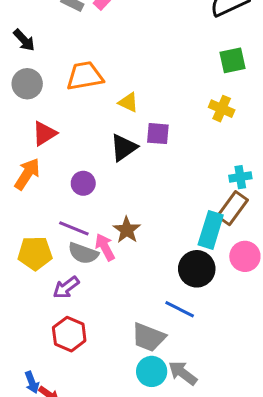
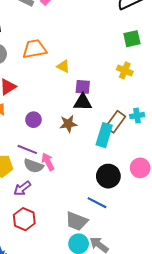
black triangle: (124, 148) -> (83, 102), moved, turned 36
brown rectangle: (233, 208) -> (116, 122), moved
brown star: (127, 230) -> (68, 124), moved, turned 30
cyan rectangle: (211, 230) -> (104, 135), moved

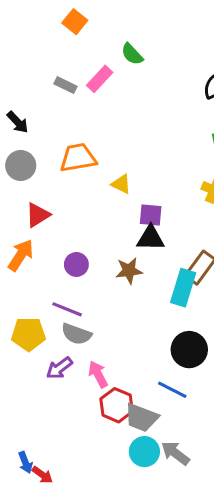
pink arrow: (48, 162) -> (98, 374), moved
red hexagon: (24, 219) -> (117, 405), moved

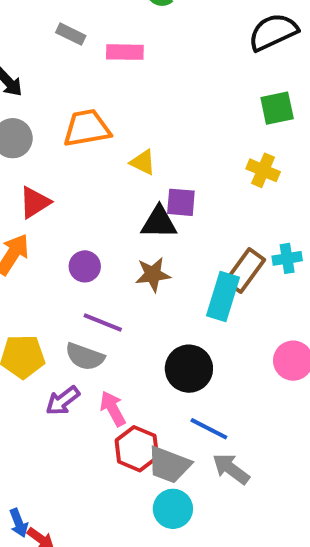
pink rectangle: (100, 79) -> (125, 52), moved, turned 48
black triangle: (151, 238) -> (159, 222), moved
purple line: (67, 309) -> (103, 323), moved
black circle: (189, 350) -> (189, 369), moved
gray arrow: (175, 453) -> (231, 469), moved

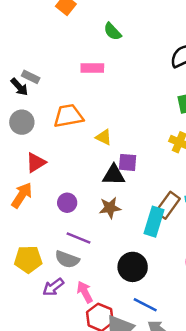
gray rectangle: (71, 34) -> (31, 77), moved

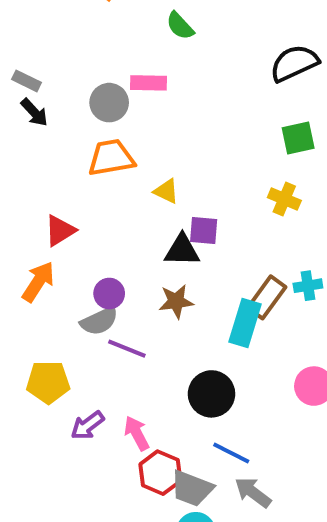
gray rectangle: (31, 77) -> (26, 81), moved
gray circle: (22, 122) -> (109, 103), moved
gray semicircle: (67, 259) -> (99, 321), moved, turned -45

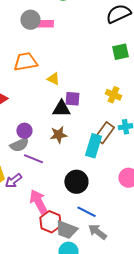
gray circle: (109, 103) -> (30, 20), moved
yellow cross: (284, 199) -> (113, 95), moved
purple arrow: (87, 425) -> (13, 181), moved
pink arrow: (137, 433) -> (38, 202), size x1.4

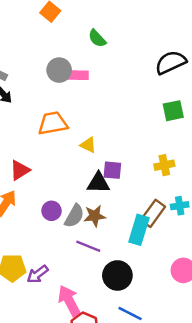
yellow cross: (113, 95) -> (164, 165), turned -35
gray semicircle: (19, 145) -> (74, 216), moved, turned -36
purple line: (33, 159) -> (88, 246), moved

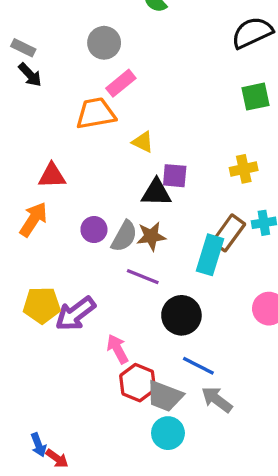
pink rectangle: (77, 75) -> (121, 83), moved, turned -40
red triangle: (20, 170) -> (52, 176), turned 30
purple arrow: (38, 274) -> (75, 314), size x1.4
pink arrow: (69, 301) -> (118, 349), size x0.7

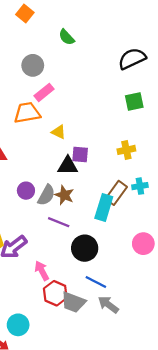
brown star: (151, 236) -> (64, 195), turned 30
cyan circle: (168, 433) -> (18, 325), moved

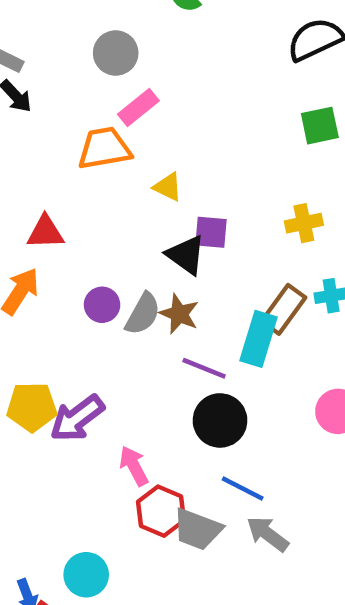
black triangle: (68, 166) -> (186, 255), turned 35
purple line: (59, 222) -> (204, 368), moved

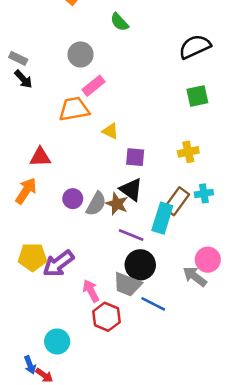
black triangle: (186, 255) -> (131, 190), moved
gray trapezoid: (197, 529) -> (127, 284), moved
gray arrow: (268, 534) -> (195, 277), moved
cyan circle: (86, 575) -> (57, 341), moved

